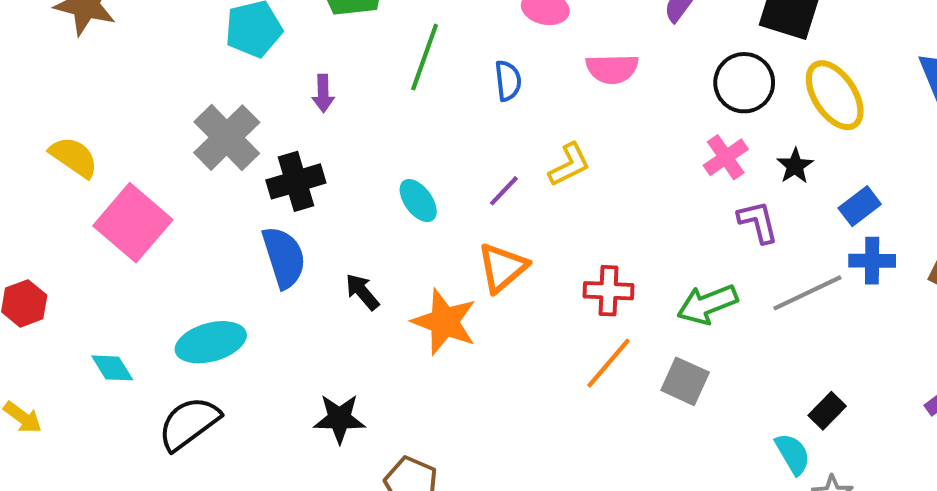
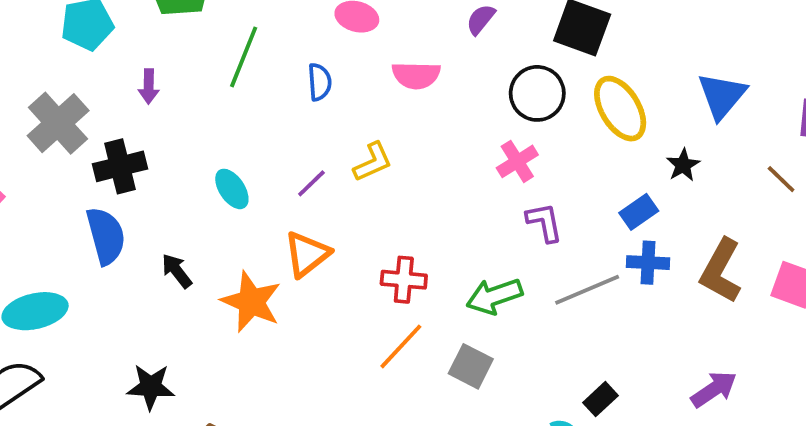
black star: (795, 166) -> (683, 165), moved

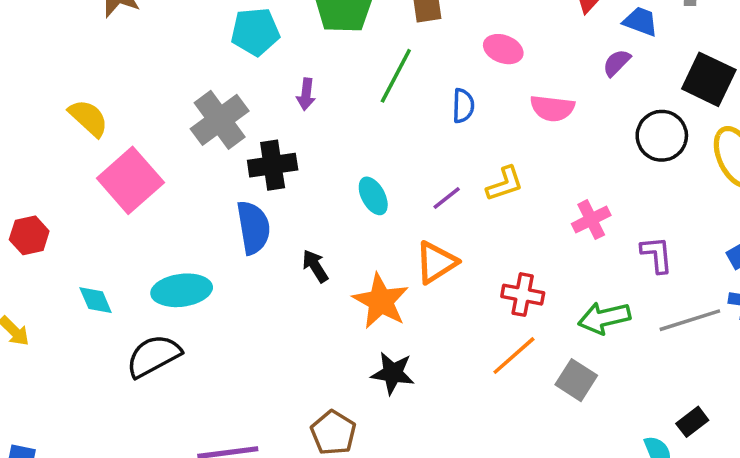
pink cross: (517, 161) -> (591, 220), moved
black star: (151, 387) -> (393, 373), moved

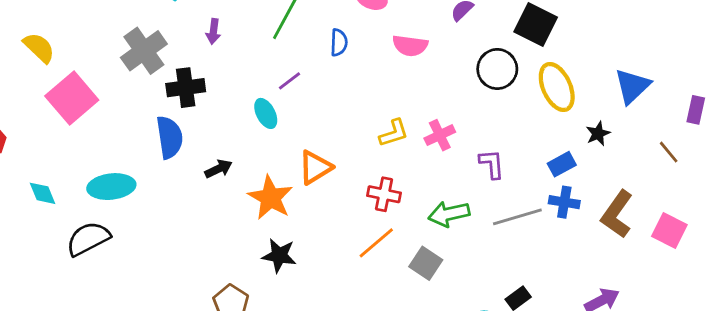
yellow L-shape: (505, 184) -> (394, 133), moved
purple line: (447, 198) -> (290, 81), moved
black arrow: (315, 266) -> (219, 169), turned 96

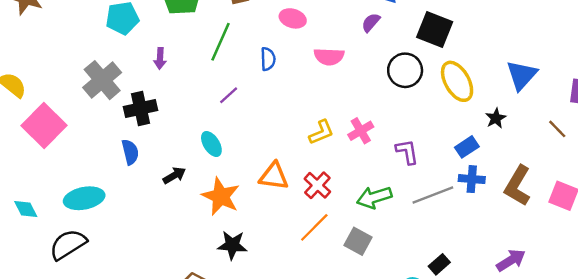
cyan ellipse: (266, 113) -> (211, 144), moved
blue semicircle: (170, 137) -> (130, 152), size x0.7
orange triangle: (315, 167) -> (274, 176), moved, turned 44
red cross: (384, 194) -> (317, 185), turned 36

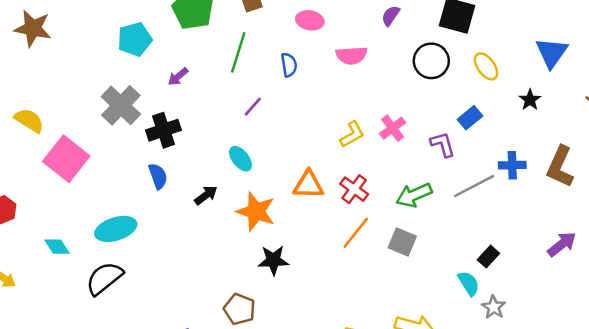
purple arrow: (160, 59) -> (178, 77), turned 54
yellow ellipse: (457, 81) -> (486, 66), size x0.7
blue rectangle: (467, 147) -> (470, 118), moved

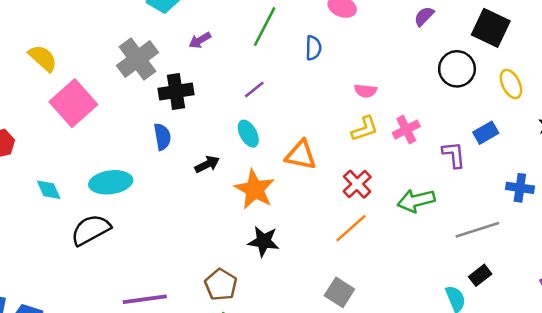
pink semicircle: (351, 55) -> (365, 91), moved, size x0.7
purple line: (253, 107) -> (254, 90), moved
orange triangle: (308, 185) -> (301, 155), moved
gray line: (474, 186) -> (477, 230), moved
gray square: (402, 242) -> (339, 292), moved

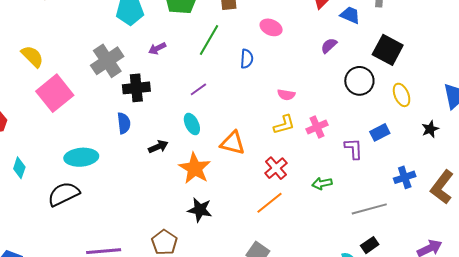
purple semicircle: (424, 16) -> (329, 46), moved
blue cross: (520, 188) -> (405, 177), turned -30
cyan diamond: (49, 190) -> (19, 168), moved, turned 40
green arrow: (416, 201) -> (322, 183), size x0.7

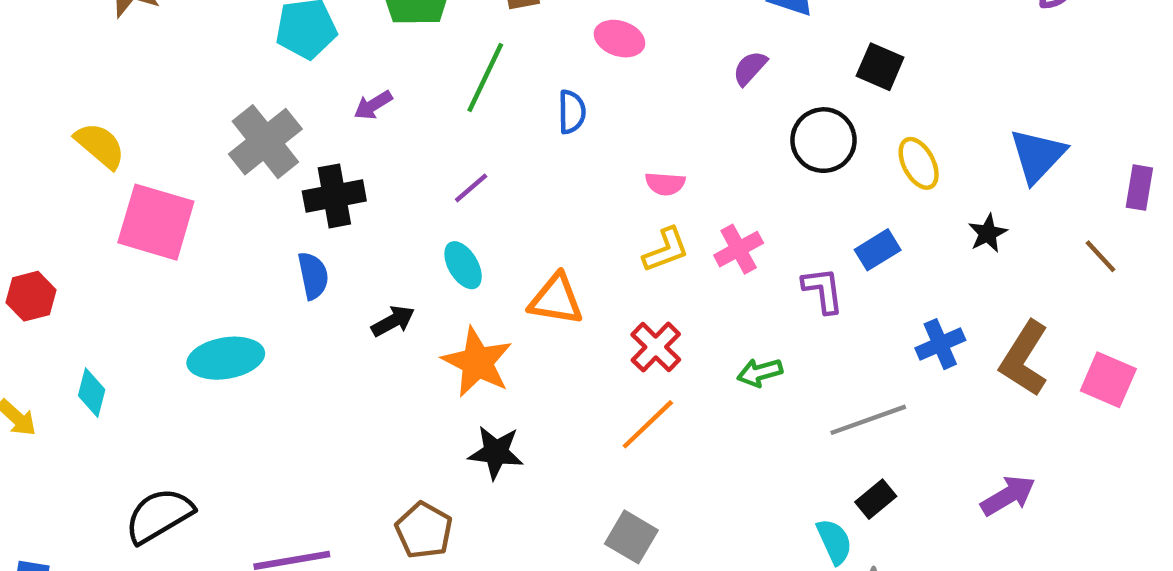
black square: (388, 50) -> (880, 67), size x0.7
pink square: (55, 93) -> (156, 222), turned -30
black semicircle: (64, 194) -> (159, 515), moved

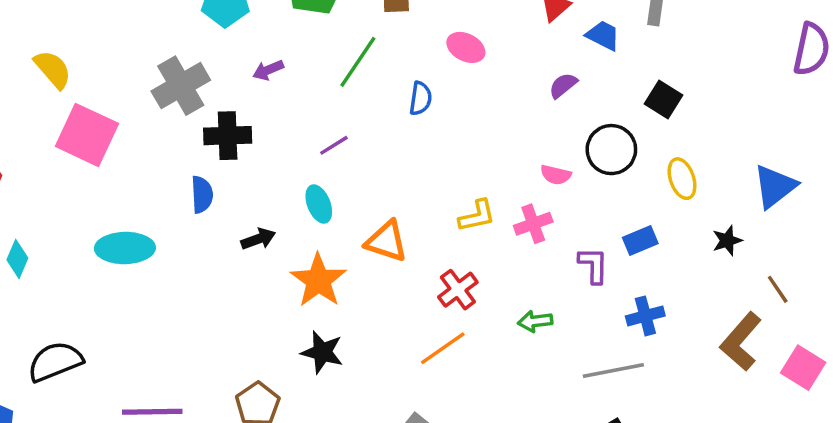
pink semicircle: (665, 184) -> (556, 175), moved
brown line: (1100, 256) -> (778, 289), moved
blue cross: (940, 344) -> (645, 316), moved

